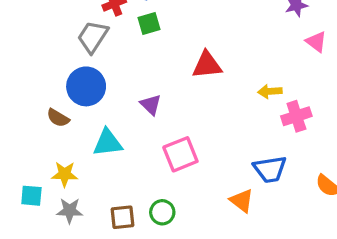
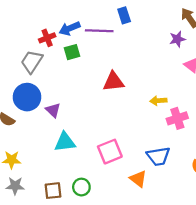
purple triangle: (151, 105) -> (53, 110), moved
cyan triangle: (108, 143) -> (65, 142), moved
pink square: (180, 154) -> (110, 152), moved

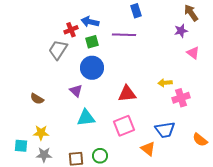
blue arrow: (70, 28) -> (90, 22), turned 36
purple line: (99, 31) -> (124, 35), moved
red triangle: (113, 82) -> (127, 94), moved
blue circle: (27, 97) -> (92, 68), moved

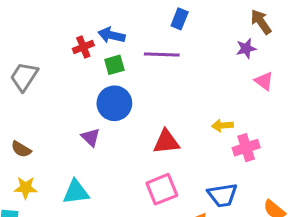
blue rectangle: (136, 11) -> (180, 19), turned 40
gray trapezoid: (58, 50) -> (24, 77), moved
brown semicircle: (37, 99) -> (21, 149), moved
cyan triangle: (86, 118) -> (76, 192), moved
yellow star: (41, 133) -> (26, 188), moved

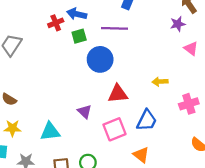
blue circle: (114, 103) -> (100, 59), moved
purple triangle: (91, 137) -> (85, 112), moved
pink cross: (246, 148) -> (189, 104), moved
blue trapezoid: (222, 195) -> (147, 120), moved, turned -55

